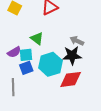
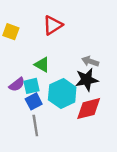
gray line: (13, 87) -> (35, 125), moved

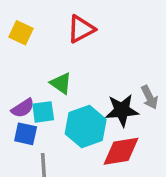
gray arrow: (90, 61) -> (150, 97), moved, turned -140
blue square: (34, 101) -> (26, 134), moved, turned 35

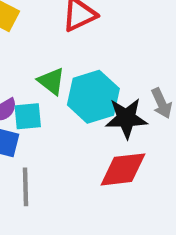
cyan hexagon: (86, 127) -> (93, 97), moved

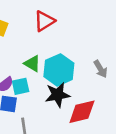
black star: (126, 118) -> (58, 95), moved

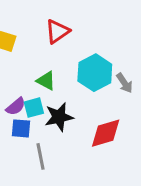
cyan hexagon: (59, 70) -> (95, 73), moved
black star: (58, 95) -> (59, 117), moved

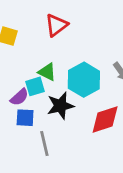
cyan hexagon: (95, 73) -> (84, 80), moved
cyan square: (34, 108) -> (35, 86), moved

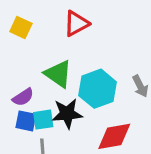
green triangle: (47, 72) -> (58, 74), size x1.4
cyan square: (35, 86) -> (43, 120), moved

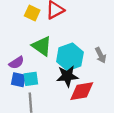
yellow square: (21, 28) -> (32, 13), moved
black star: (67, 114) -> (67, 76), moved

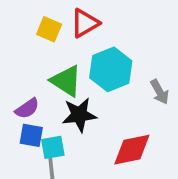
cyan hexagon: (70, 57) -> (111, 69), moved
black star: (67, 76) -> (79, 115), moved
cyan square: (31, 79) -> (53, 147), moved

